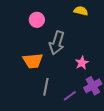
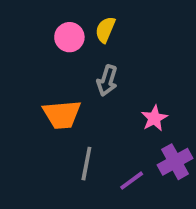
yellow semicircle: (81, 11) -> (105, 30), moved, turned -80
gray arrow: (57, 43) -> (107, 81), size x0.7

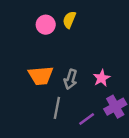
gray arrow: (107, 81) -> (71, 79), moved

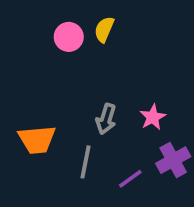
orange trapezoid: (41, 76) -> (37, 140), moved

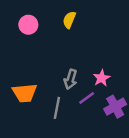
pink circle: (69, 37) -> (28, 25), moved
purple line: (130, 179) -> (87, 98), moved

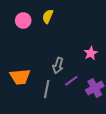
yellow semicircle: (69, 20) -> (48, 16), moved
pink star: (102, 78) -> (91, 53), moved

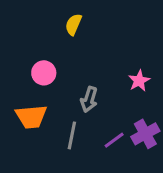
pink circle: (23, 20) -> (44, 73), moved
purple line: (71, 81) -> (114, 140), moved

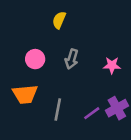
pink star: (139, 81) -> (112, 65), turned 30
gray arrow: (89, 99) -> (72, 59), moved

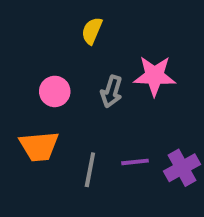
pink star: (112, 65) -> (155, 76), moved, size x1.5
purple line: (92, 113) -> (135, 162), moved, turned 30

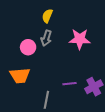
gray arrow: (111, 91) -> (46, 38), moved
gray line: (90, 170) -> (46, 100), moved

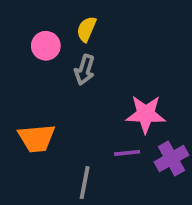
pink star: (80, 39) -> (146, 114), moved
pink circle: (28, 47) -> (46, 46), moved

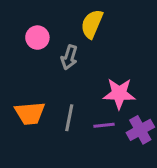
yellow semicircle: (86, 29) -> (92, 24), moved, size x1.4
gray line: (85, 183) -> (69, 118), moved

